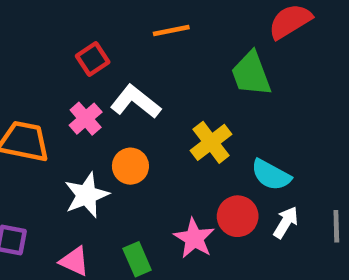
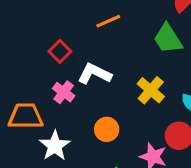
orange circle: (130, 166) -> (107, 129), moved
white star: (87, 195) -> (55, 146), moved

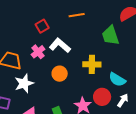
yellow cross: (151, 90) -> (92, 64), turned 36
orange circle: (107, 129) -> (60, 74), moved

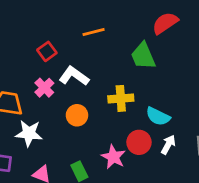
white star: (24, 83) -> (29, 133), turned 30

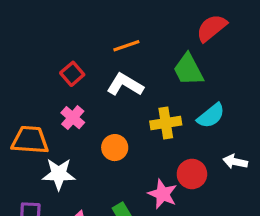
white L-shape: (74, 76) -> (125, 85), moved
cyan semicircle: (158, 116) -> (211, 116), moved, turned -60
white arrow: (168, 145) -> (235, 162), moved, turned -102

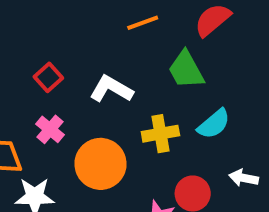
orange line: (126, 46) -> (143, 23), moved
orange circle: (115, 148) -> (100, 164), size x1.6

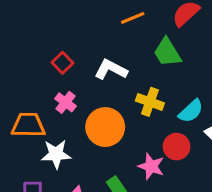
cyan semicircle: (214, 124) -> (191, 111), moved
yellow cross: (160, 134) -> (150, 102), turned 32

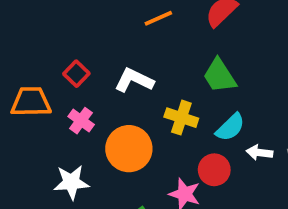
green trapezoid: (167, 52) -> (219, 76), moved
orange trapezoid: (28, 125) -> (31, 102), moved

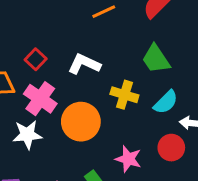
pink cross: (81, 121) -> (40, 99), size x1.5
red circle: (214, 170) -> (171, 148), moved
white star: (71, 182) -> (27, 135), moved

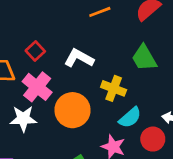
cyan semicircle: (166, 102) -> (130, 117), moved

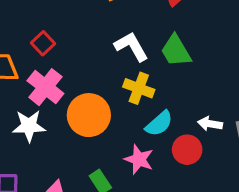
white L-shape: (79, 58) -> (131, 47), moved, turned 32

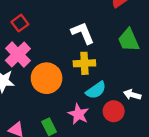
green trapezoid: (176, 51) -> (129, 40), moved
yellow cross: (139, 88) -> (84, 63), turned -30

